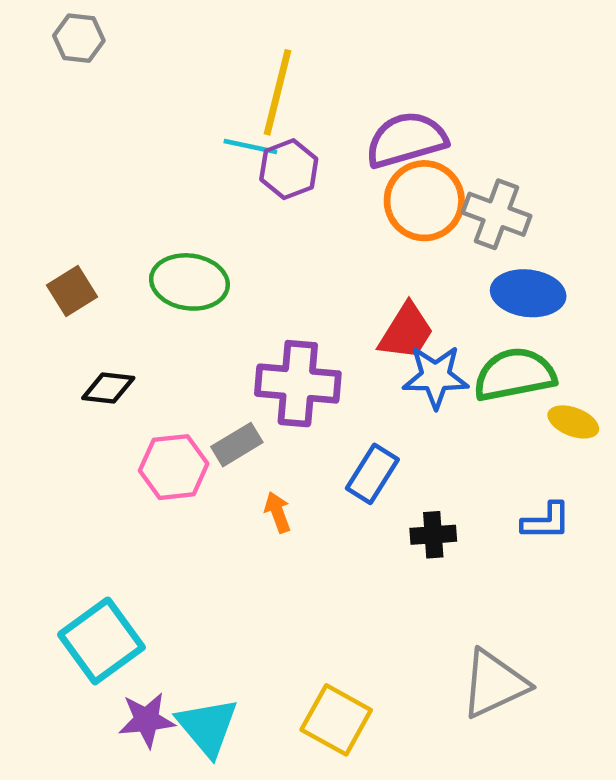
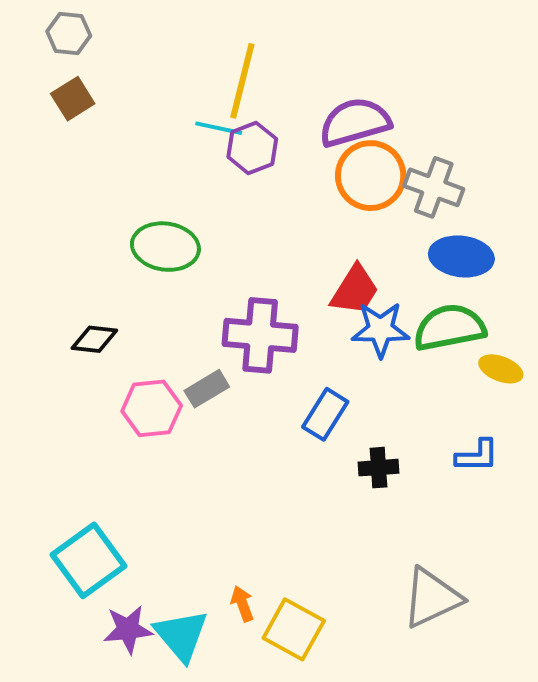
brown square: (72, 291) -> (73, 99), moved
orange arrow: (278, 512) -> (242, 604), moved

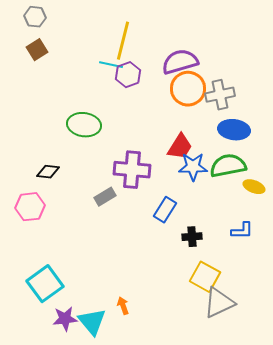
gray cross: (434, 187) -> (220, 95), turned -32
pink hexagon: (152, 408) -> (30, 207), moved
yellow square: (294, 629) -> (205, 277), moved

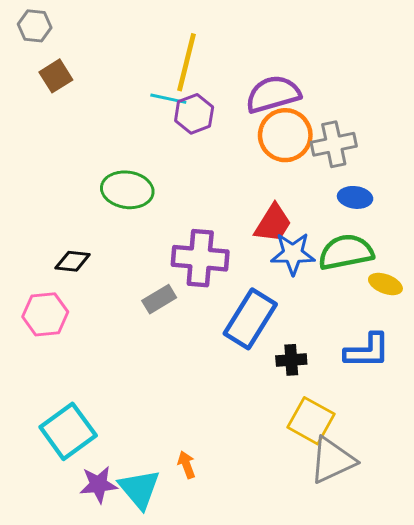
gray hexagon: (35, 17) -> (35, 26), moved
blue ellipse: (234, 130) -> (355, 197), size x0.7
blue rectangle: (165, 210) -> (250, 319), size x1.5
blue L-shape: (242, 231) -> (367, 351), size x1.4

